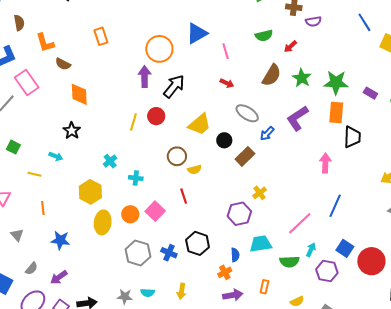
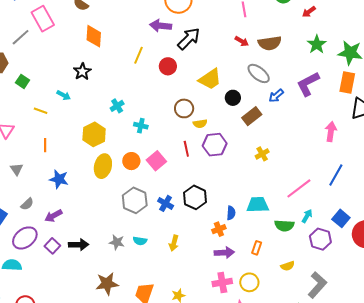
brown semicircle: (272, 75) -> (270, 43), moved, turned 45
purple arrow: (145, 77) -> (161, 26), turned -90
yellow line: (133, 122) -> (139, 55), moved
purple hexagon: (239, 214) -> (215, 145), moved

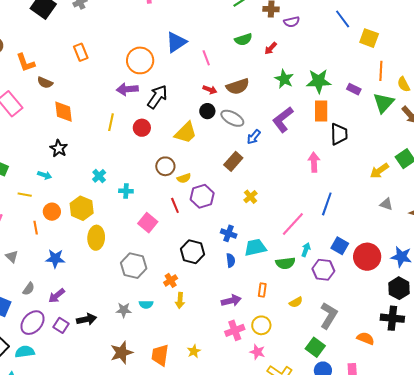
black circle: (233, 98) -> (207, 111), moved
orange circle: (131, 161) -> (52, 212), moved
blue cross: (166, 203) -> (229, 233), moved
orange cross: (219, 229) -> (171, 280), moved

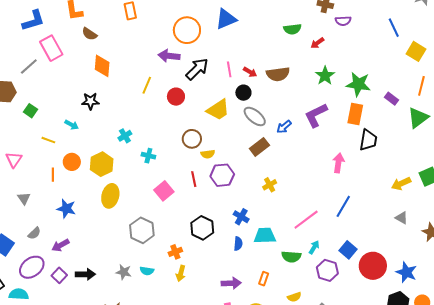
pink line: (206, 58) -> (229, 69), moved
gray ellipse: (232, 118) -> (255, 116), moved
black star: (59, 148) -> (90, 101), turned 30

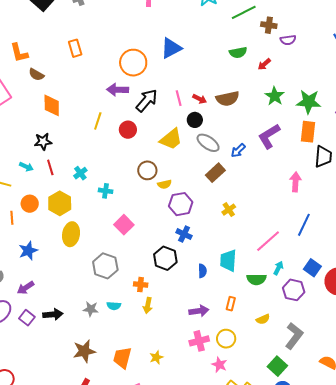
red line: (194, 179) -> (50, 167), moved
blue star: (66, 209) -> (28, 251), turned -30
blue cross: (241, 217) -> (184, 234), moved
cyan trapezoid: (265, 236) -> (228, 261), turned -80
orange cross: (175, 252) -> (141, 285), turned 32

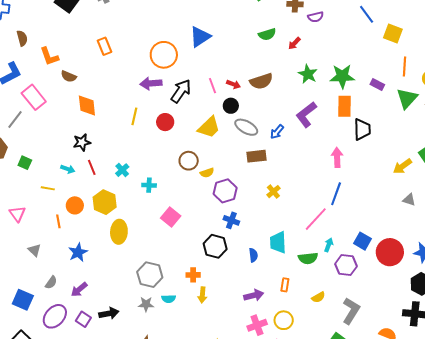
brown rectangle: (215, 173) -> (256, 156), turned 42
blue line: (304, 225) -> (336, 194), moved
gray hexagon: (105, 266) -> (150, 275), moved

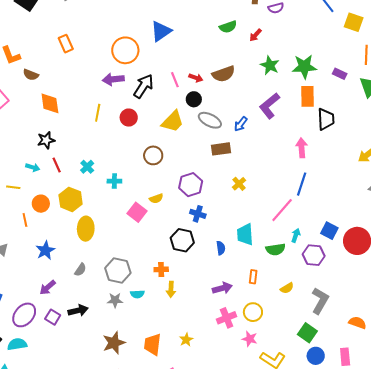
yellow semicircle: (207, 173) -> (156, 198), moved
gray semicircle: (51, 283) -> (80, 270), moved

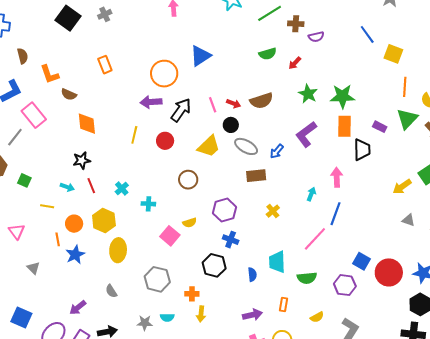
purple rectangle: (340, 74) -> (380, 127), moved
cyan arrow: (296, 235) -> (311, 194), moved
blue star: (45, 250) -> (75, 255), moved
gray semicircle: (80, 270) -> (111, 291), turned 112
gray hexagon: (118, 270) -> (157, 279), moved

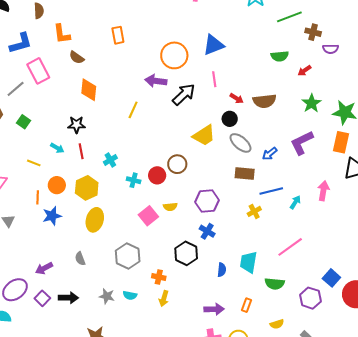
pink line: (213, 105) -> (214, 79), moved
red circle: (165, 141) -> (157, 175), moved
green square: (24, 180) -> (24, 122), moved
blue line: (335, 214) -> (271, 191), moved, turned 45

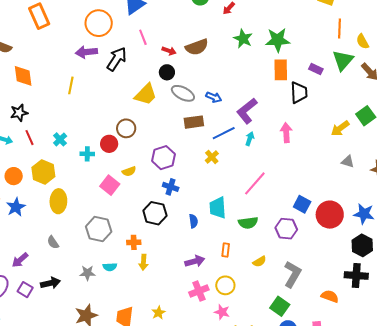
orange rectangle: (118, 35) -> (39, 16), size x1.4
purple L-shape: (302, 143) -> (247, 111), moved
blue arrow: (270, 154) -> (214, 97), turned -105
pink arrow: (323, 191) -> (286, 133), moved

